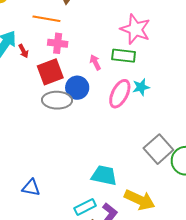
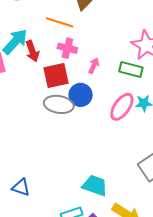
red arrow: (23, 51) -> (32, 51), size x1.5
pink arrow: (95, 62) -> (94, 66), moved, turned 42

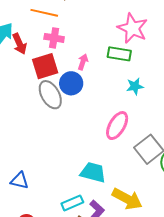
pink arrow: (94, 66) -> (83, 62), moved
gray ellipse: (59, 104) -> (50, 95), turned 56
pink ellipse: (122, 107) -> (117, 126), moved

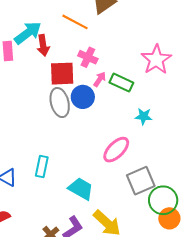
pink cross: (54, 38) -> (88, 57), moved
green rectangle: (119, 54) -> (121, 83), moved
cyan rectangle: (72, 203) -> (42, 167), moved, turned -70

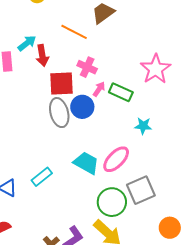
cyan arrow: (28, 33) -> (27, 43), size x0.7
cyan rectangle: (42, 167) -> (42, 177), turned 40
cyan trapezoid: (81, 189) -> (86, 163), moved
green circle: (163, 200) -> (112, 202), moved

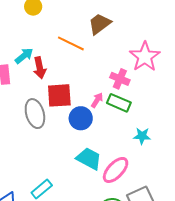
pink cross: (87, 67) -> (120, 79), moved
pink star: (156, 69) -> (145, 57), moved
gray ellipse: (59, 113) -> (35, 114), moved
cyan trapezoid: (86, 163) -> (89, 159), moved

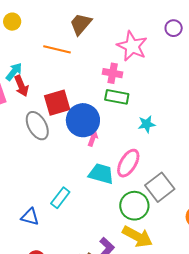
red arrow: (40, 68) -> (21, 86), moved
pink arrow: (97, 100) -> (93, 138), moved
blue circle: (81, 118) -> (83, 120), size x1.4
cyan trapezoid: (89, 159) -> (101, 174), moved

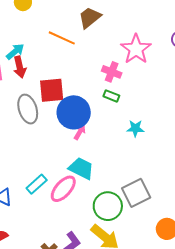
green rectangle: (117, 97) -> (111, 96), size x0.7
pink ellipse: (128, 163) -> (63, 189), moved

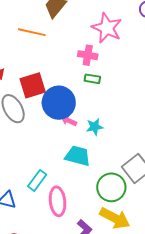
cyan star: (135, 128) -> (95, 127), moved
pink arrow: (80, 132) -> (69, 121), turned -84
pink ellipse: (63, 189) -> (58, 201), moved, turned -36

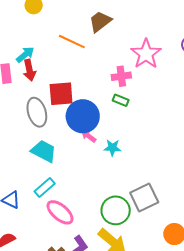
pink cross: (88, 55) -> (121, 76), turned -30
cyan trapezoid: (78, 156) -> (44, 151), moved
pink ellipse: (58, 201) -> (60, 212), turned -56

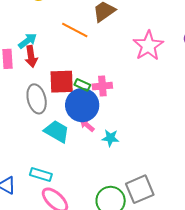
pink cross: (121, 76) -> (102, 86), moved
green rectangle: (121, 100) -> (82, 85), moved
cyan trapezoid: (44, 151) -> (57, 131), moved
cyan rectangle: (45, 187) -> (41, 174), turned 55

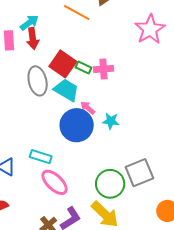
red square: (62, 82) -> (63, 64), turned 36
blue circle: (82, 105) -> (77, 125), moved
cyan trapezoid: (57, 131) -> (66, 90), moved

